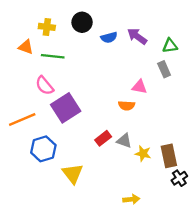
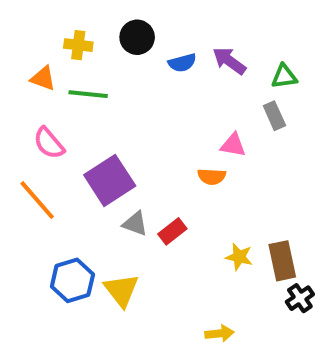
pink semicircle: (45, 86) -> (49, 143), moved
orange line: (22, 120) -> (37, 200), turned 72
gray triangle: (124, 141) -> (135, 224), moved
blue hexagon: (43, 149) -> (72, 280), moved

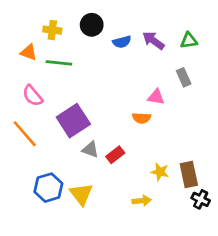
green triangle: (284, 76) -> (189, 41), moved
black cross: (300, 298) -> (201, 199), turned -30
yellow arrow: (219, 333) -> (142, 201), moved

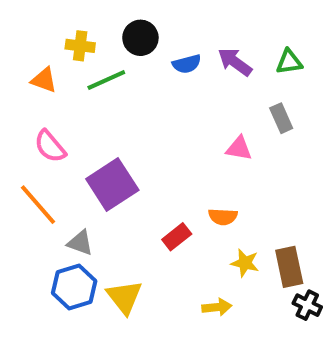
green line: (59, 63) -> (106, 80), moved, turned -30
orange semicircle: (142, 118) -> (223, 217), moved
gray triangle: (90, 150) -> (80, 243), moved

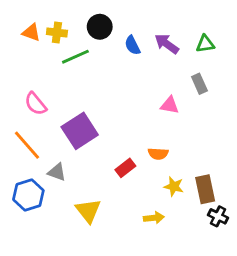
blue semicircle: (187, 64) -> (132, 45), turned 78
orange triangle: (44, 80) -> (31, 32), moved
blue hexagon: (74, 287) -> (28, 195), moved

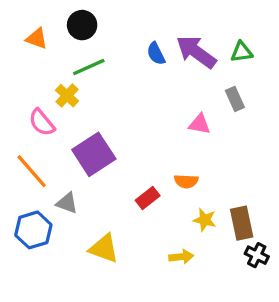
black circle: (100, 27) -> (82, 25), moved
yellow cross: (57, 32) -> (67, 96), moved, turned 36
purple arrow: (167, 44) -> (196, 52), size x1.4
yellow triangle: (88, 211) -> (104, 248), turned -32

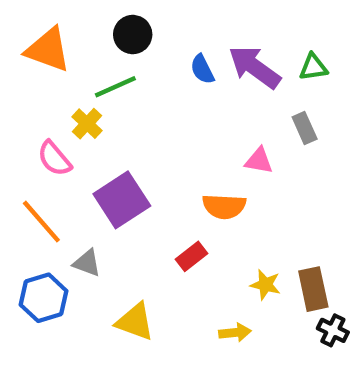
black circle: (82, 25) -> (133, 35), moved
orange triangle: (37, 38) -> (48, 50), size x1.6
orange semicircle: (186, 181) -> (224, 206), moved, size x1.4

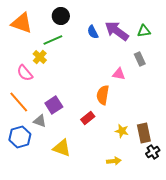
purple square: (122, 200) -> (54, 105), moved, size x0.7
orange semicircle: (224, 206) -> (103, 95), turned 96
black cross: (333, 330) -> (153, 152), turned 32
yellow arrow: (235, 333) -> (114, 161), moved

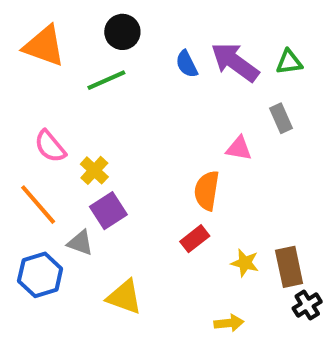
yellow cross: (40, 57) -> (94, 170), moved
red rectangle: (88, 118) -> (195, 239), moved

